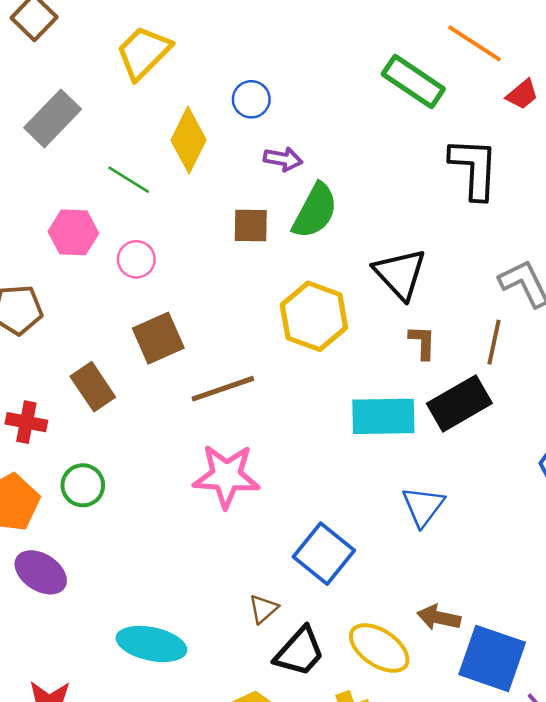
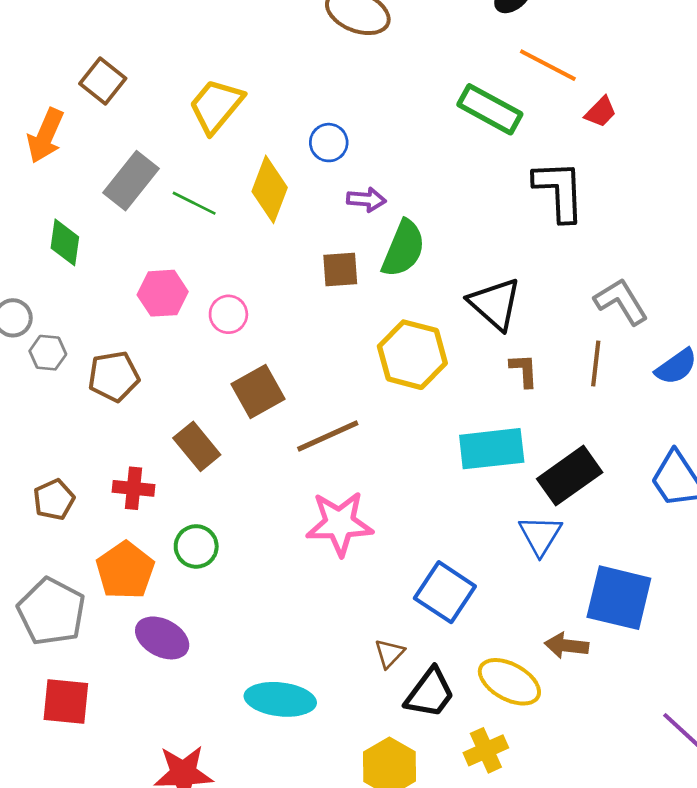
green line: (129, 180) -> (194, 203), moved
black rectangle: (459, 403) -> (570, 476), moved
blue square: (492, 658) -> (619, 598), moved

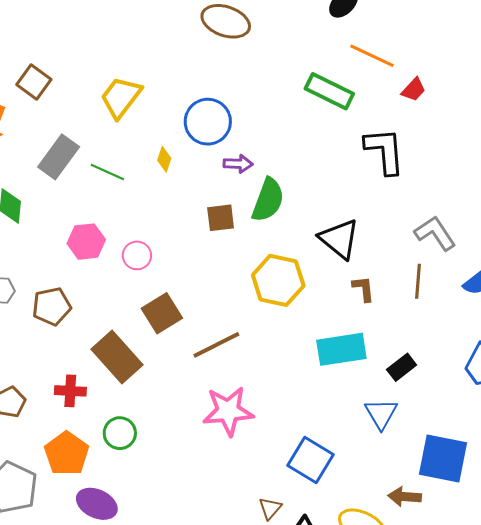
blue circle: (329, 143) -> (208, 122), size x1.6
yellow diamond: (270, 189) -> (164, 159), size x0.5
brown rectangle: (197, 446) -> (117, 357), size x1.4
black rectangle: (570, 476) -> (402, 367), size x0.6

